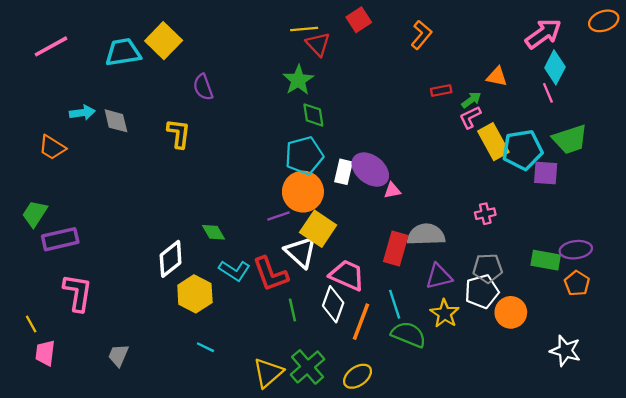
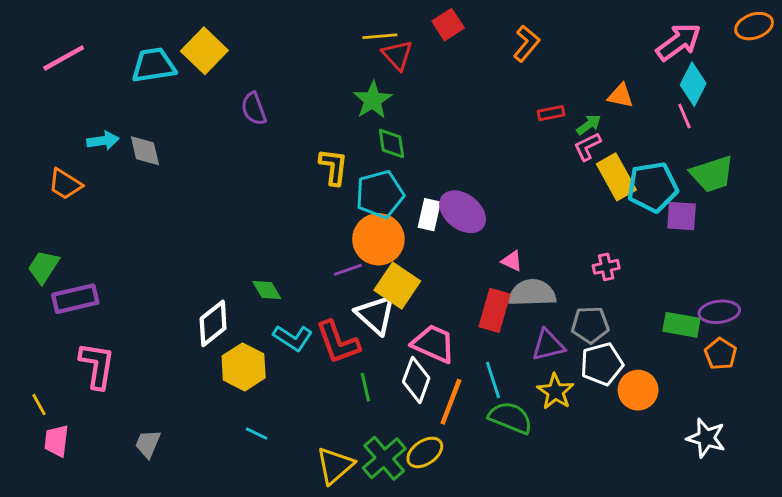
yellow L-shape: (179, 134) -> (333, 167), moved
pink triangle: (392, 190) -> (512, 261), moved, turned 36
gray pentagon: (488, 268) -> (590, 325), moved
yellow ellipse: (358, 376) -> (425, 452), moved

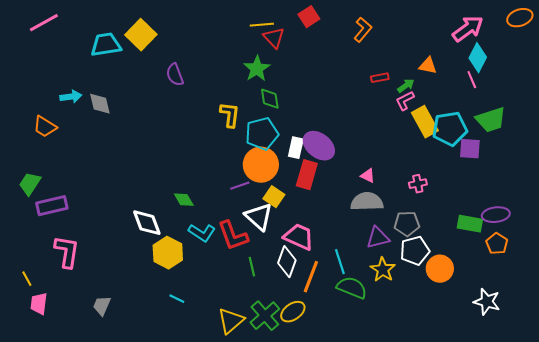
pink line: (64, 58) -> (44, 23), moved
pink triangle: (512, 261) -> (368, 176), moved
yellow square: (397, 286) -> (274, 197), size x0.7
red rectangle: (494, 310) -> (307, 175), moved
white diamond: (213, 323) -> (147, 223), turned -72

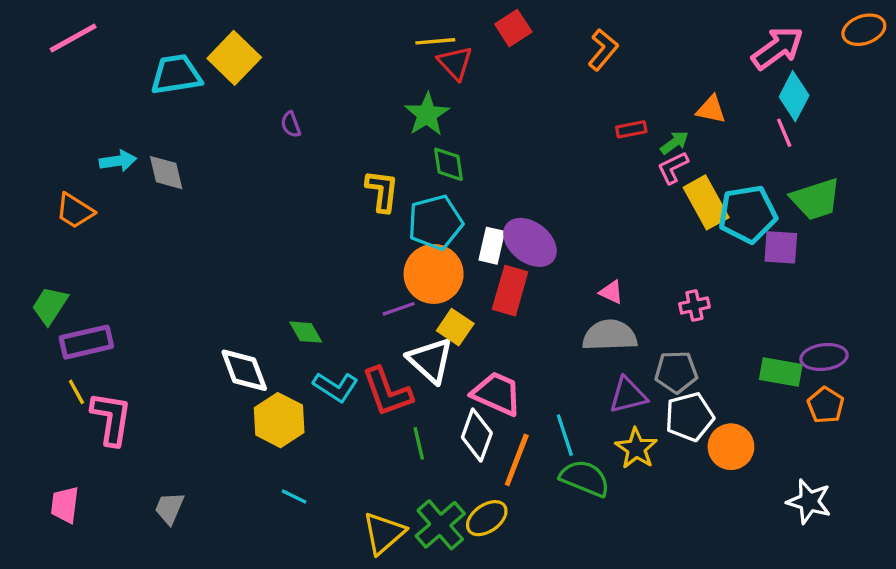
purple semicircle: (175, 75) -> (291, 124), size x0.7
yellow line: (27, 279) -> (76, 392), moved

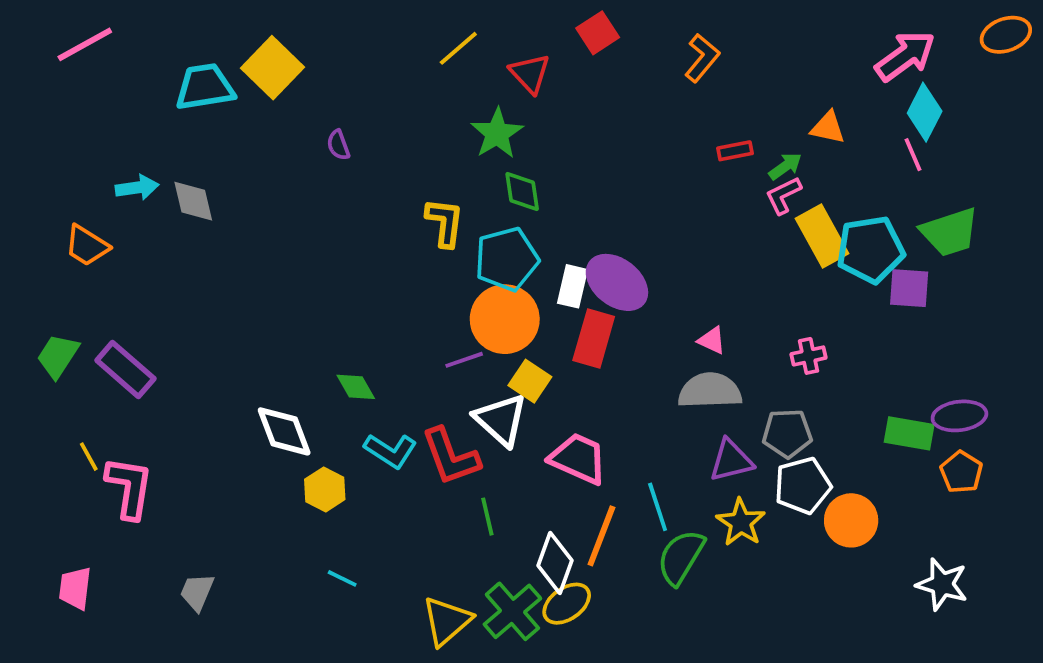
yellow line: (435, 41) -> (458, 48), moved, turned -36
purple rectangle: (86, 342) -> (125, 369), moved, turned 54
yellow hexagon: (279, 420) -> (325, 489), size x0.7
white diamond: (477, 435) -> (555, 563), moved
green semicircle: (585, 478) -> (681, 557), turned -81

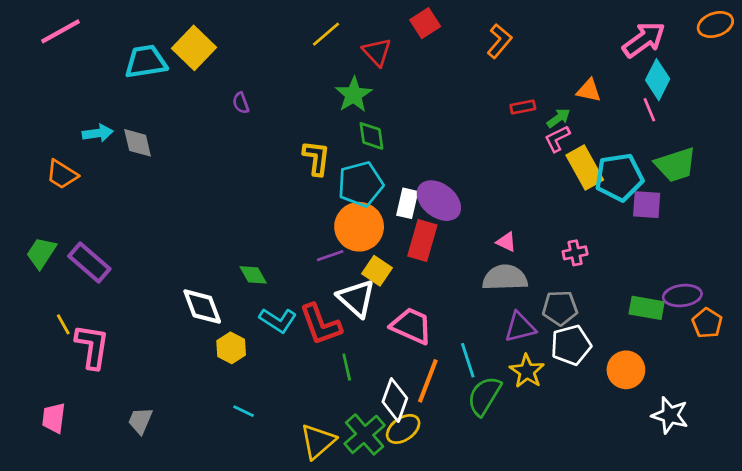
orange pentagon: (961, 472) -> (707, 323), moved
orange circle: (851, 520) -> (626, 370), moved

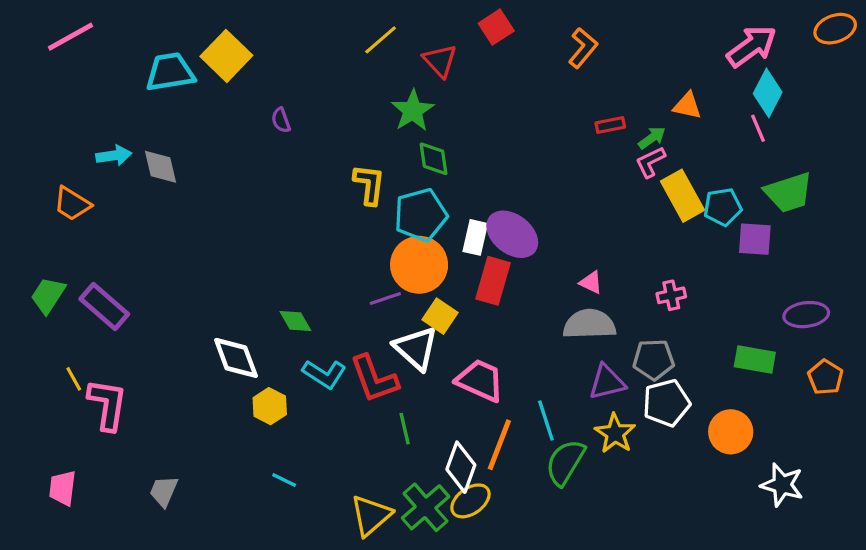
cyan pentagon: (619, 177) -> (723, 207), size x0.7
purple ellipse: (682, 296) -> (806, 315), moved

